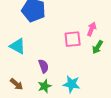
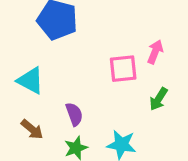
green arrow: (98, 47) -> (159, 99), moved
brown arrow: (17, 84) -> (32, 129), moved

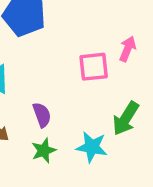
green arrow: (159, 99) -> (126, 118), moved, size x1.4

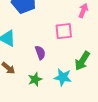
pink arrow: (127, 49) -> (83, 11), moved
purple semicircle: (42, 115) -> (40, 53), moved

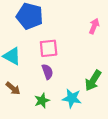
pink square: (64, 31) -> (49, 48), moved

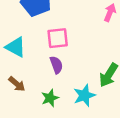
cyan star: (72, 98) -> (84, 95), turned -30

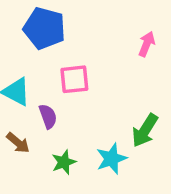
purple semicircle: (56, 65) -> (48, 116), moved

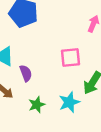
pink square: (74, 79) -> (70, 58), moved

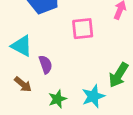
pink square: (70, 58) -> (83, 29), moved

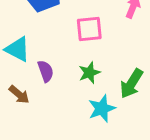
green star: (57, 99) -> (89, 73), moved

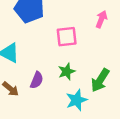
purple semicircle: (46, 71) -> (37, 80), moved, turned 42

